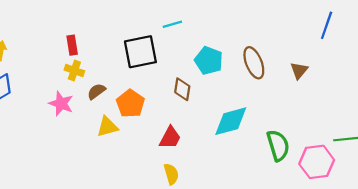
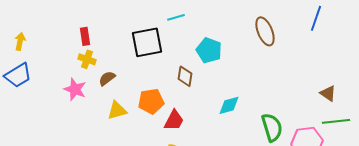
brown ellipse: (254, 63) -> (265, 31), moved
brown triangle: (299, 70) -> (328, 93), moved, turned -36
orange pentagon: (131, 104) -> (151, 101), moved, turned 30
cyan diamond: (231, 121) -> (229, 105), size x0.7

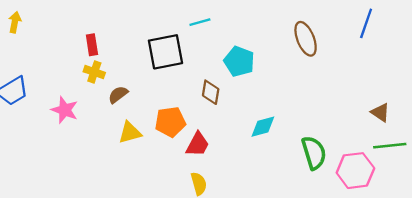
yellow arrow: (20, 41) -> (15, 22), moved
pink star: (75, 89) -> (65, 110), moved

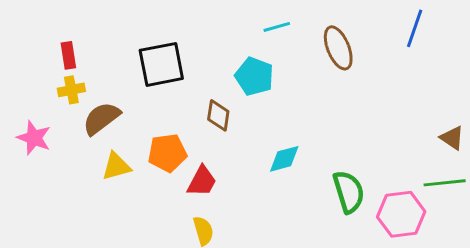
cyan line: (200, 22) -> (277, 27), moved
yellow cross: (94, 72) -> (71, 90), turned -30
brown semicircle: (118, 95) -> (101, 118), size x1.5
brown triangle: (380, 112) -> (452, 138), moved

